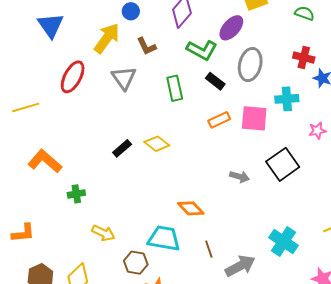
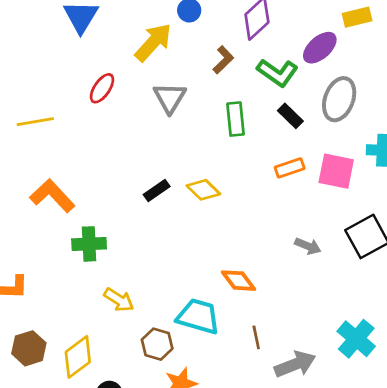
brown L-shape: (146, 46) -> (223, 60), moved, turned -115
red ellipse: (73, 77) -> (102, 88), size x0.7
green cross: (76, 194) -> (89, 244), size x1.4

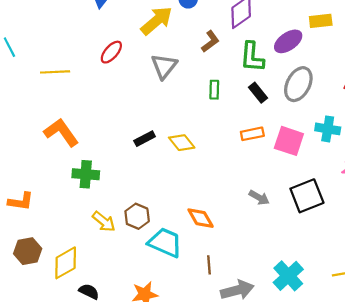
green L-shape: (277, 73) -> (252, 57), turned 52
green rectangle: (236, 119) -> (214, 90), size x0.7
brown hexagon: (157, 344) -> (137, 216), moved

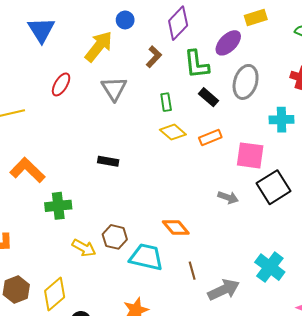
black rectangle: (145, 139) -> (108, 161), turned 48
pink square: (289, 141) -> (250, 155), moved
yellow diamond: (182, 143) -> (173, 132), moved

